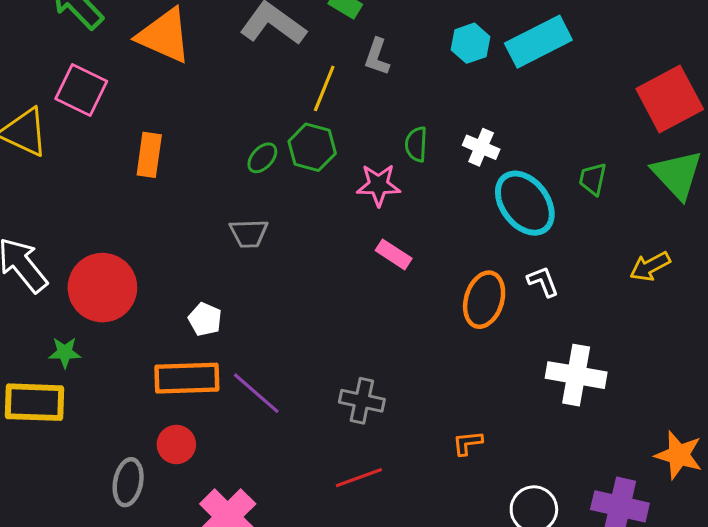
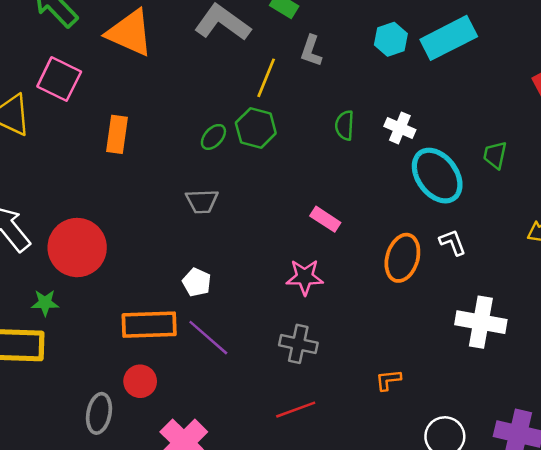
pink star: (378, 185) -> (305, 277), moved
white pentagon: (205, 319) -> (197, 282), moved

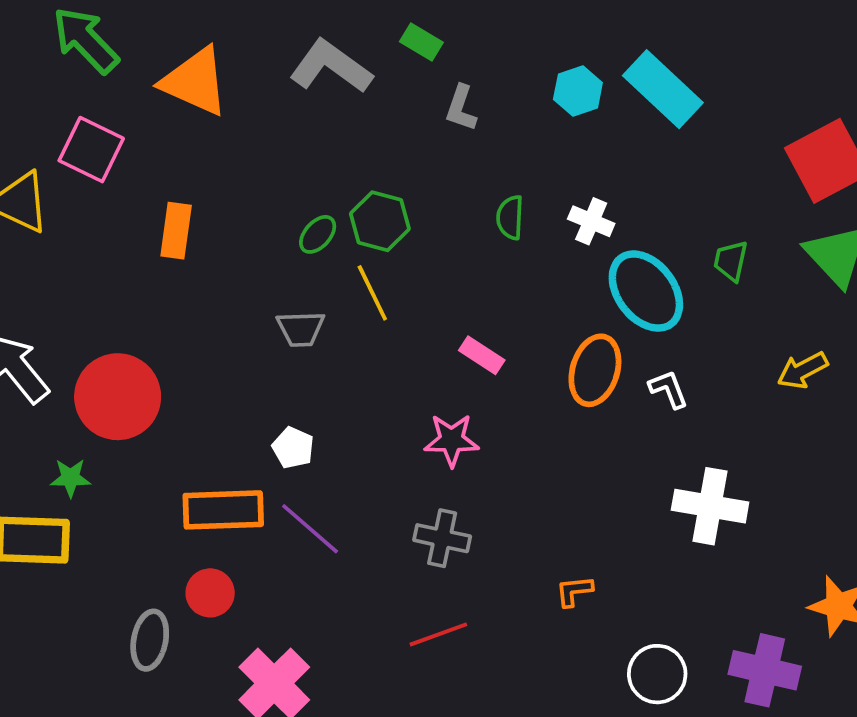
cyan rectangle: (449, 38) -> (663, 89), turned 70
yellow line: (266, 78) -> (372, 293), moved, turned -48
orange ellipse: (402, 258) -> (595, 370), moved

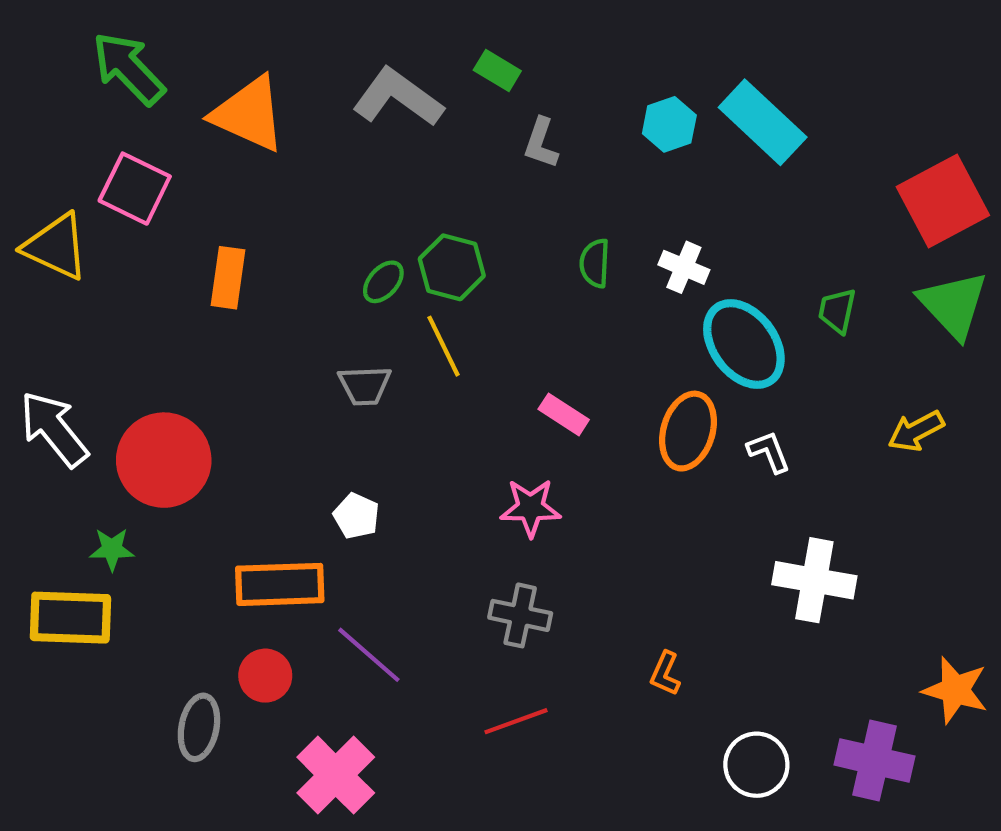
purple line: (310, 529) -> (369, 655), moved
orange L-shape: (574, 591) -> (665, 674), turned -60

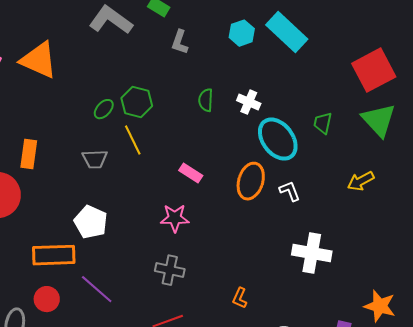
orange triangle: (249, 114) -> (39, 60), moved
orange rectangle: (228, 278) -> (29, 154), moved
white pentagon: (356, 516) -> (91, 222), size x1.5

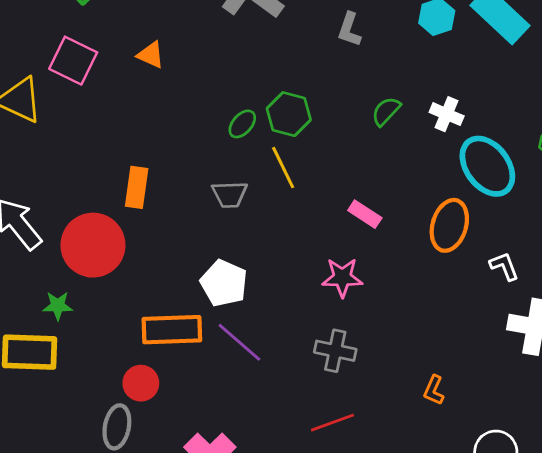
orange triangle: (39, 60) -> (151, 55), size x0.5
green semicircle: (206, 100) -> (386, 111), turned 40
white L-shape: (290, 191) -> (504, 266), moved
purple line: (97, 289) -> (239, 342), moved
red circle: (47, 299) -> (141, 383), moved

